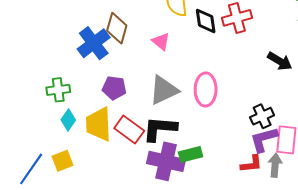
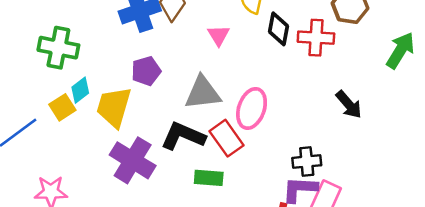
purple pentagon: (114, 88) -> (146, 71), turned 30
green cross: (58, 90) -> (58, 48), moved, size x1.4
red rectangle: (129, 130) -> (227, 138), moved
yellow square: (63, 161) -> (62, 107), moved, turned -30
purple cross: (166, 161) -> (133, 160), moved

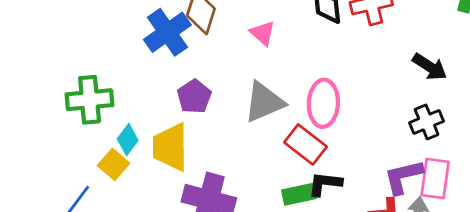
black L-shape: (183, 136) -> (325, 184), moved, size x0.7
black cross: (307, 162) -> (427, 122), moved

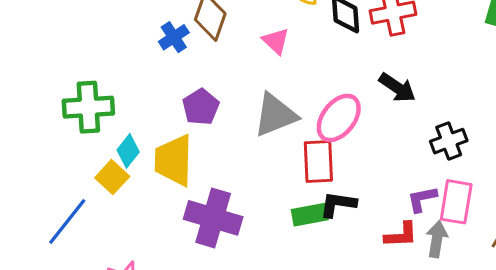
blue cross: (167, 32) -> (174, 37), size x0.6
black arrow: (430, 67) -> (397, 88), moved
pink ellipse: (323, 103) -> (339, 118), turned 33
red rectangle: (306, 144) -> (318, 161), turned 48
purple L-shape: (403, 177) -> (422, 199), size x0.7

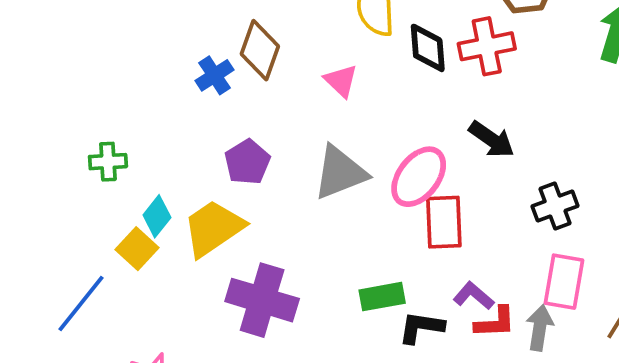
green cross: (88, 107) -> (108, 162), size x0.6
yellow trapezoid: (174, 160) -> (213, 228), turned 54
red rectangle: (318, 161) -> (444, 222), moved
purple L-shape: (422, 199) -> (474, 296), moved, turned 52
black L-shape: (338, 204) -> (421, 327), moved

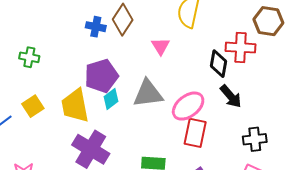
black diamond: (428, 48) -> (218, 64), moved
blue cross: (214, 75) -> (96, 27), turned 30
purple pentagon: (247, 162) -> (101, 76), size x1.4
cyan diamond: (157, 216) -> (111, 99), moved
yellow trapezoid: (213, 228) -> (75, 106), turned -81

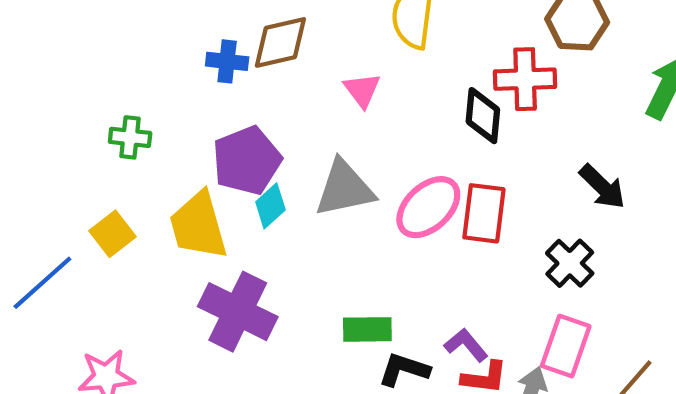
brown diamond: (123, 20) -> (280, 42), turned 48
green cross: (29, 57) -> (130, 137), moved
black arrow: (231, 96) -> (602, 187), moved
red rectangle: (195, 133) -> (484, 213), moved
black cross: (255, 139) -> (570, 263), turned -35

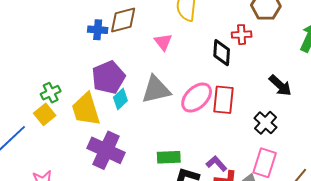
red cross: (525, 79) -> (242, 35), size x0.7
green cross: (130, 137) -> (51, 93), moved, turned -30

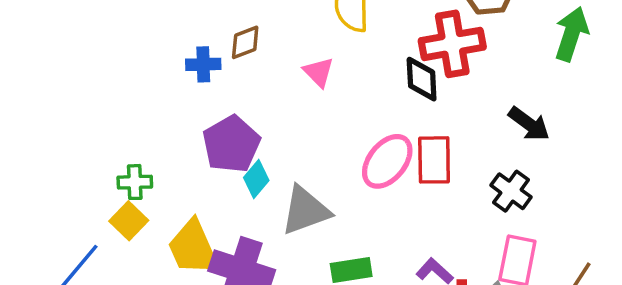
brown diamond: (123, 20) -> (245, 42), size x0.7
red cross: (242, 35) -> (452, 44), size x1.8
gray triangle: (156, 90) -> (305, 210), moved
green cross: (51, 93) -> (135, 182), turned 30
yellow trapezoid: (86, 109) -> (193, 248), moved

